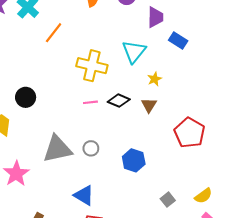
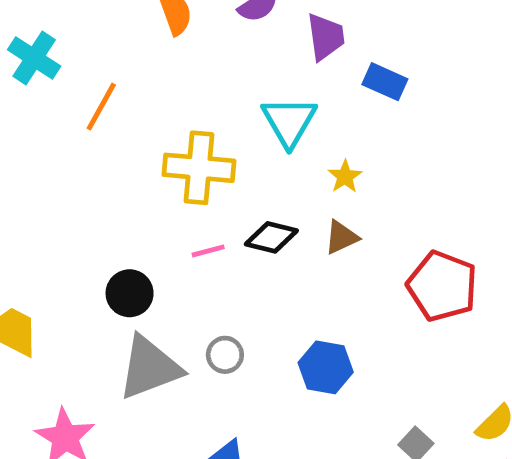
black circle: (26, 97) -> (130, 293), moved
brown triangle: (149, 105) -> (341, 237), turned 42

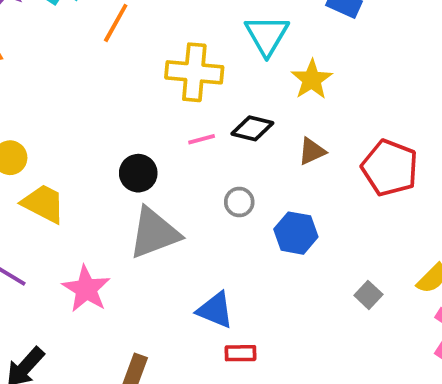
yellow star: (345, 177) -> (312, 80), size x1.5
brown triangle: (341, 237) -> (312, 151), moved
gray circle: (225, 355) -> (239, 202), moved

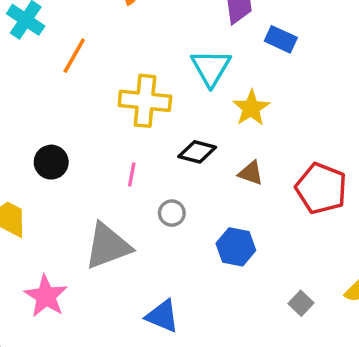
pink line: (202, 139) -> (132, 174), moved, turned -65
brown triangle: (312, 151) -> (251, 173), turned 44
black circle: (138, 173) -> (51, 162), moved
gray circle: (239, 202) -> (172, 213), moved

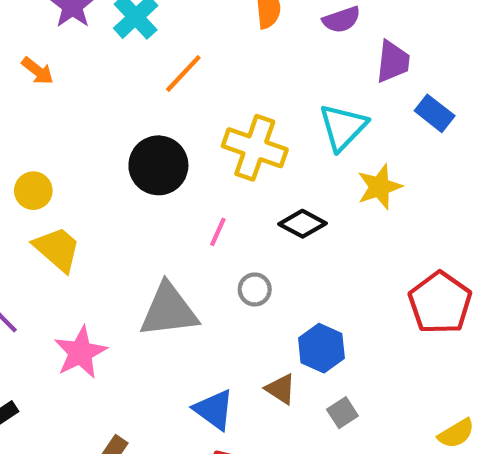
black circle: (51, 162) -> (158, 165), moved, size x1.4
brown triangle: (251, 173) -> (281, 389), moved
gray square: (301, 303) -> (342, 413), moved

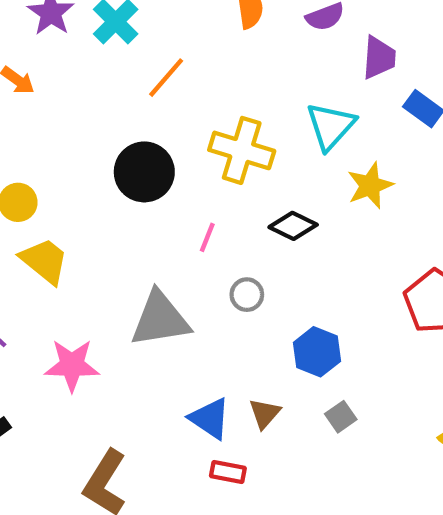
pink star: (80, 352) -> (72, 365), turned 30
brown triangle: (281, 389) -> (265, 414), moved, turned 40

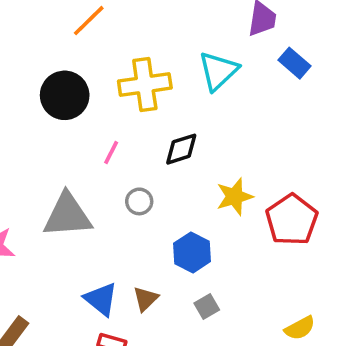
yellow cross: (242, 150) -> (145, 85), turned -30
yellow star: (370, 186) -> (235, 197), moved
black diamond: (293, 226) -> (181, 149), turned -48

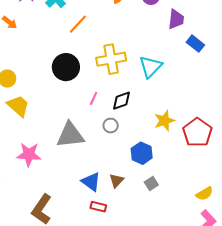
cyan triangle: (218, 71) -> (151, 67), moved
black diamond: (181, 149) -> (121, 101), moved

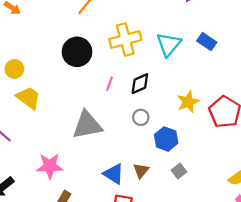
blue rectangle: (195, 44) -> (207, 42), moved
gray circle: (111, 126) -> (141, 117), moved
pink star: (29, 154) -> (50, 166), moved

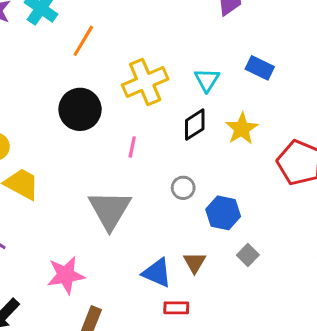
cyan triangle: (169, 44) -> (207, 80), size x0.7
black diamond: (140, 84) -> (195, 125), moved
yellow star: (188, 102) -> (242, 129), moved
gray triangle: (87, 125) -> (110, 210), turned -40

